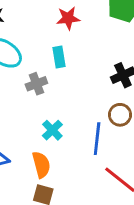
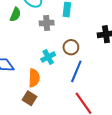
brown circle: (120, 115) -> (71, 47), moved

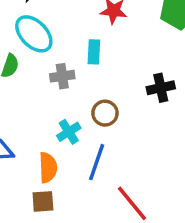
blue line: (76, 71) -> (97, 162), moved
brown square: (30, 98) -> (43, 201), turned -32

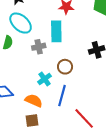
cyan rectangle: (94, 52) -> (56, 31), size x1.5
orange semicircle: (48, 168) -> (34, 101), turned -60

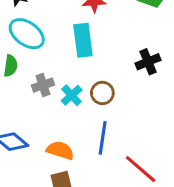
gray cross: (39, 47) -> (43, 85), moved
cyan cross: (45, 79) -> (72, 95), moved

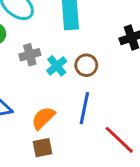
orange semicircle: (60, 150) -> (43, 118), turned -65

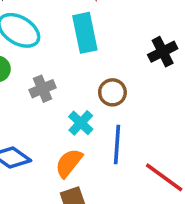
cyan cross: (57, 66) -> (81, 123), moved

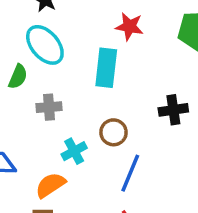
blue line: (117, 145) -> (130, 173), moved

